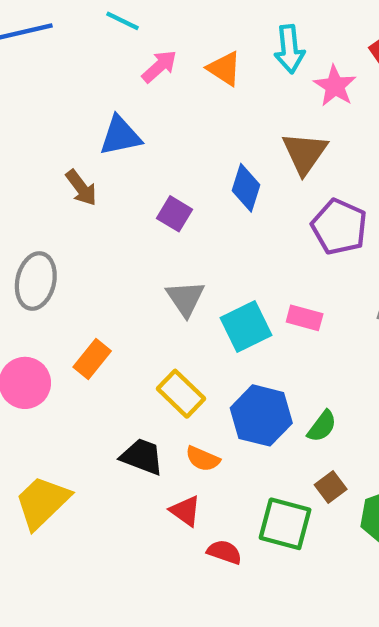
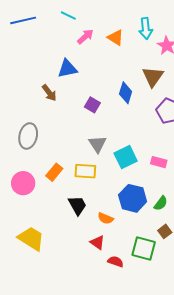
pink rectangle: (305, 318) -> (159, 162), moved
yellow rectangle: (181, 394) -> (85, 171), moved, turned -40
black trapezoid: (142, 457) -> (77, 205), moved, turned 40
yellow trapezoid: (42, 502) -> (31, 238), turned 76

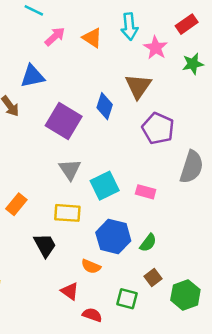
purple square: (92, 105) -> (64, 121), size x1.8
yellow rectangle: (85, 171) -> (67, 213), moved
orange semicircle: (105, 218) -> (91, 266), moved
green square: (144, 249) -> (127, 299), size x0.7

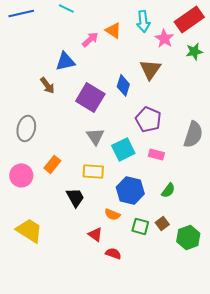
red rectangle: (187, 24) -> (189, 19), size x1.6
pink arrow: (55, 37) -> (90, 39), moved
purple pentagon: (158, 128) -> (148, 119), moved
green semicircle: (148, 243) -> (168, 190), moved
green square: (127, 299) -> (140, 226), moved

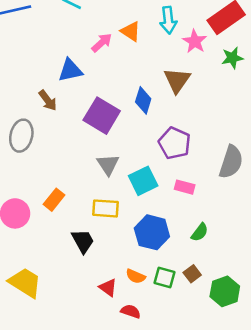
gray ellipse: (26, 128) -> (21, 136), moved
orange semicircle: (112, 214) -> (136, 276), moved

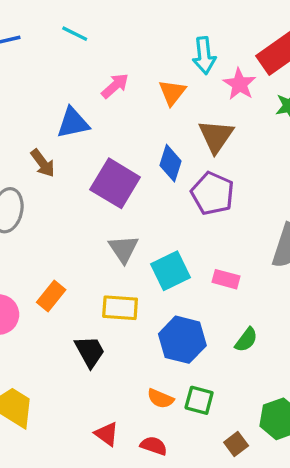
orange triangle: (131, 31) -> (172, 93), moved, turned 35
purple pentagon: (175, 143) -> (213, 193), moved
brown square: (192, 274) -> (236, 444), moved
red triangle: (108, 288) -> (107, 434), moved

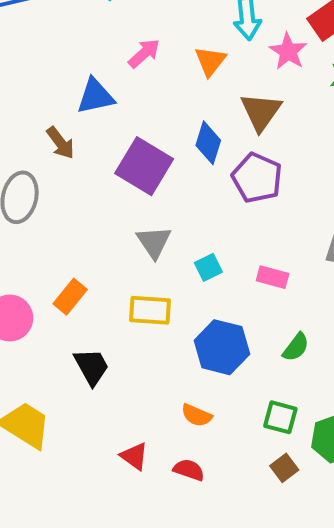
cyan square: (171, 271) -> (208, 267), size x0.6
black trapezoid: (90, 352) -> (92, 367), moved
green square: (199, 400) -> (280, 417), moved

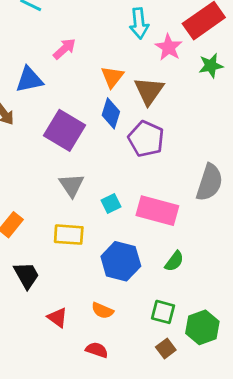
orange triangle: (210, 61) -> (112, 77), moved
pink rectangle: (273, 277) -> (157, 211), size x1.8
red triangle: (134, 456) -> (57, 318), moved

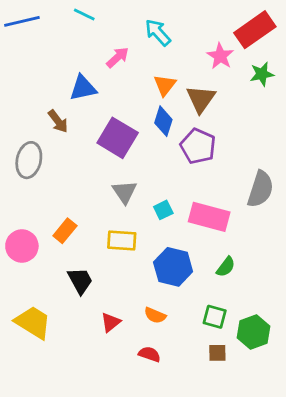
cyan arrow: (139, 23) -> (158, 32), moved, turned 144
red triangle: (57, 318) -> (111, 322), turned 45
brown square: (166, 349) -> (217, 353), turned 36

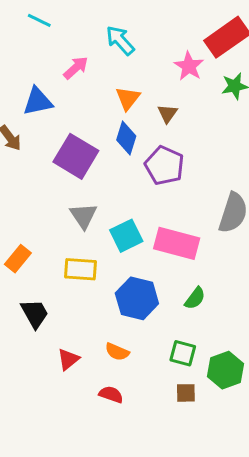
brown triangle: (201, 99) -> (167, 114), size x0.6
cyan square: (163, 210) -> (126, 236), size x1.5

